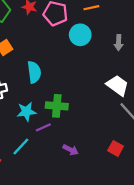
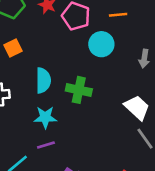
green cross: (57, 106) -> (79, 90), moved
cyan star: (26, 112) -> (45, 117), moved

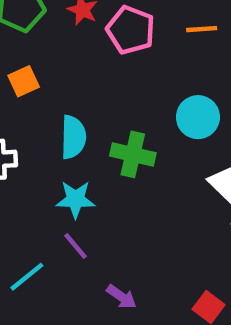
cyan circle: (101, 44) -> (198, 117), moved
purple line: (46, 145) -> (76, 246), turned 66

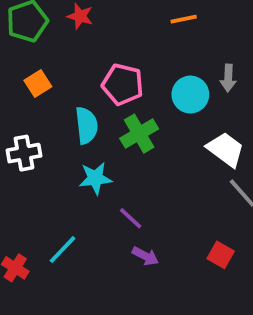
pink pentagon: (131, 30) -> (123, 84), moved
green cross: (133, 154) -> (139, 134), turned -36
purple line: (76, 246) -> (131, 218), moved

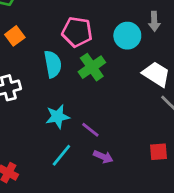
cyan star: (95, 178) -> (58, 117), moved
cyan line: (63, 250) -> (61, 155), moved
red square: (221, 255) -> (158, 152), turned -30

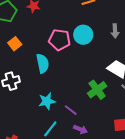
cyan circle: (127, 36) -> (83, 35), moved
green cross: (92, 67) -> (97, 90), moved

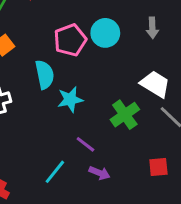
pink pentagon: (60, 40) -> (70, 40), turned -30
cyan star: (47, 101) -> (70, 99), moved

